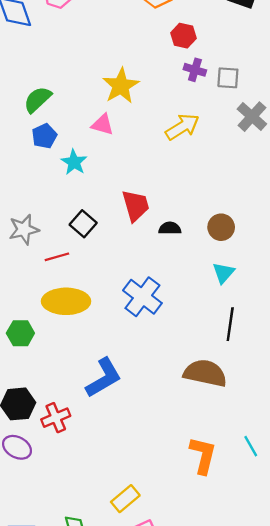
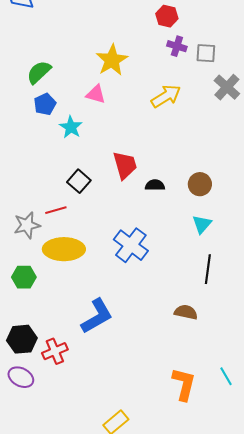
gray star: (24, 229) -> (27, 225), moved
brown semicircle: (205, 373) -> (186, 312), size x0.6

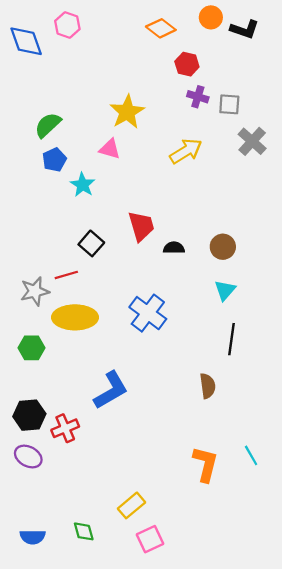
brown semicircle: (186, 312) -> (208, 386), turned 70

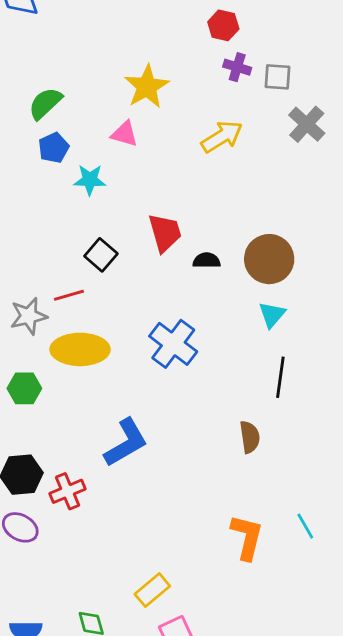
cyan star: (83, 185) -> (90, 180), turned -30
brown circle: (223, 247) -> (269, 259), size x1.5

